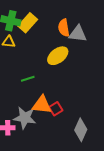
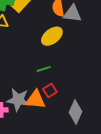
green line: (28, 79) -> (44, 69), moved
orange triangle: (42, 105) -> (36, 100), moved

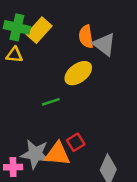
gray triangle: (72, 14) -> (104, 44), turned 30
green line: (44, 69) -> (51, 102), moved

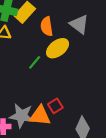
orange semicircle: (86, 37) -> (47, 26), moved
green line: (51, 102) -> (35, 62), moved, turned -32

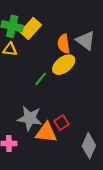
orange semicircle: (47, 26) -> (64, 44), moved
gray star: (22, 116) -> (30, 118), moved

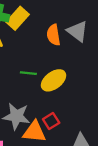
yellow ellipse: (64, 65) -> (54, 80), moved
green line: (41, 79) -> (28, 73), turned 56

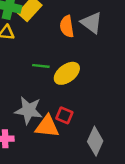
red square: (51, 121) -> (64, 115), turned -35

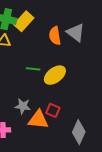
gray star: (29, 110) -> (23, 106), size x0.7

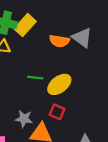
orange semicircle: (55, 36) -> (59, 41), turned -72
red square: (53, 110) -> (57, 112), moved

